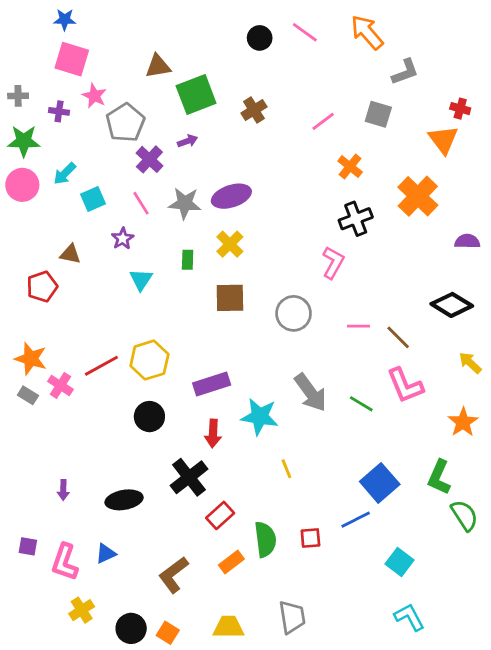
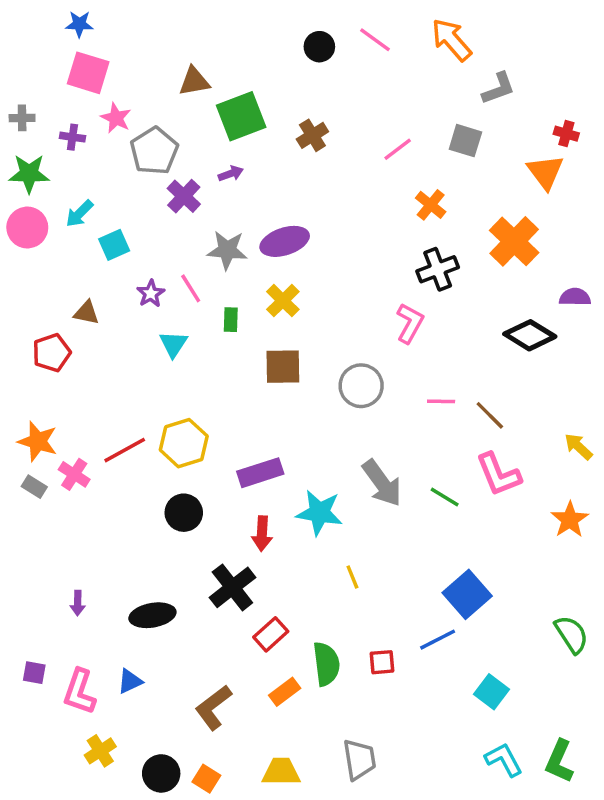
pink line: (141, 203) -> (191, 288), moved
black diamond: (452, 305) -> (530, 335), moved
green L-shape: (439, 477) -> (559, 761), moved

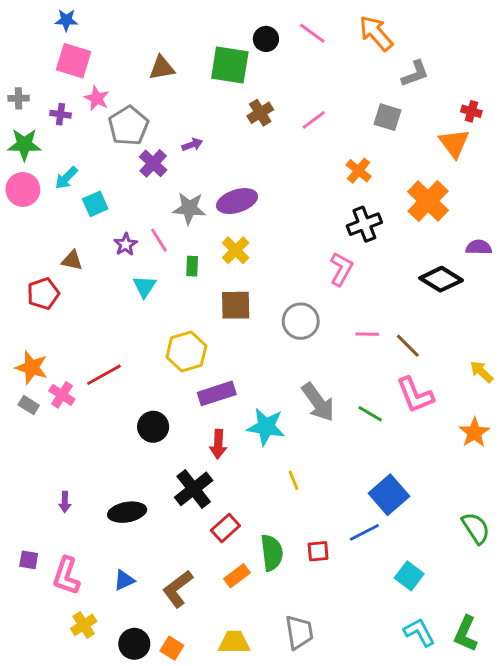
green square: (241, 116) -> (230, 65), moved, turned 30
pink line: (398, 149) -> (314, 120), moved
yellow hexagon: (184, 443) -> (186, 352), moved
blue triangle: (130, 681) -> (124, 580), moved

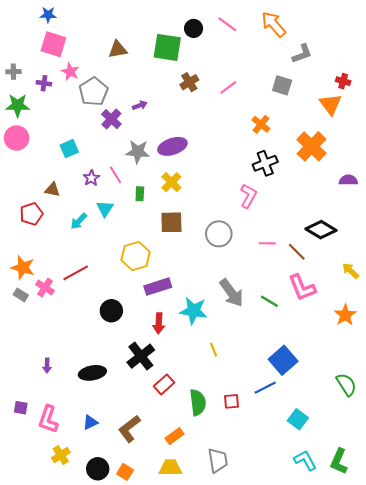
cyan arrow: (66, 178) -> (79, 221), moved
black diamond: (441, 279) -> (321, 230), moved
orange rectangle: (237, 576) -> (175, 436), moved

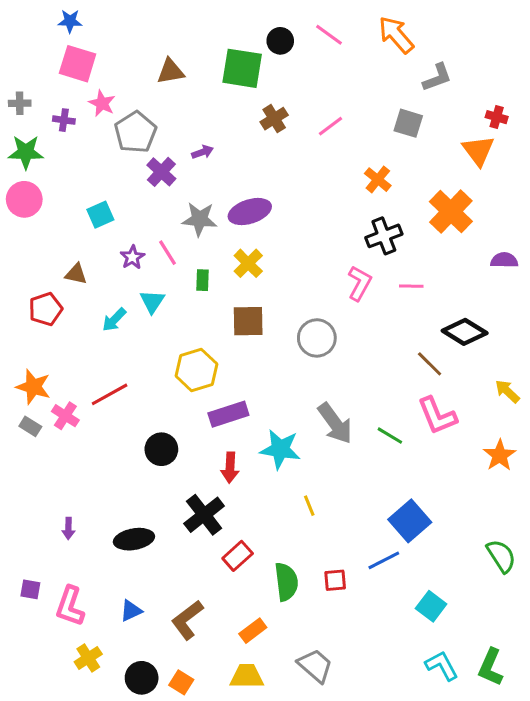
pink line: (267, 243) -> (411, 286), moved
gray trapezoid: (218, 460) -> (315, 666), turned -40

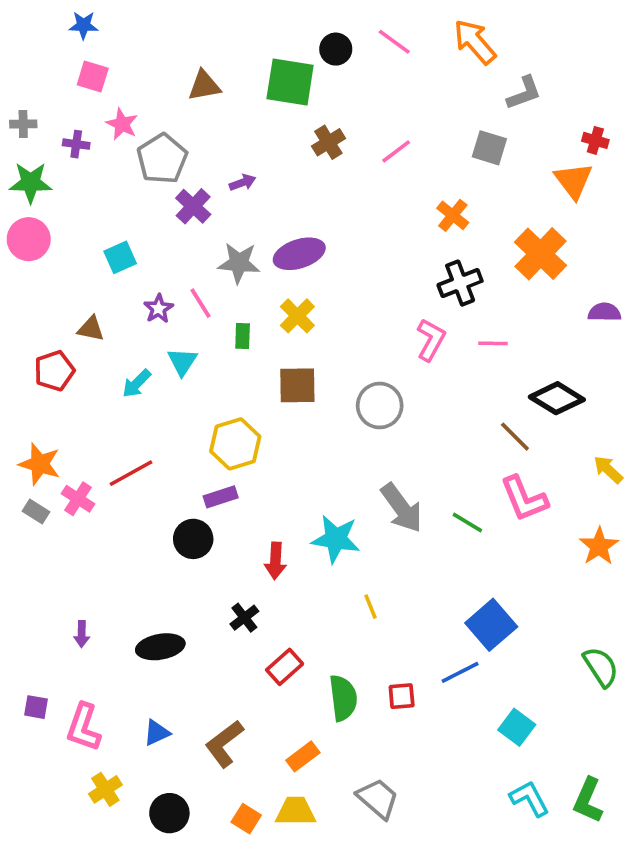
pink square: (78, 64) -> (93, 76), size x0.7
purple rectangle: (228, 414) -> (221, 497), moved, size x0.7
black cross: (204, 515) -> (244, 618), size x0.6
orange square: (181, 682) -> (246, 819), moved

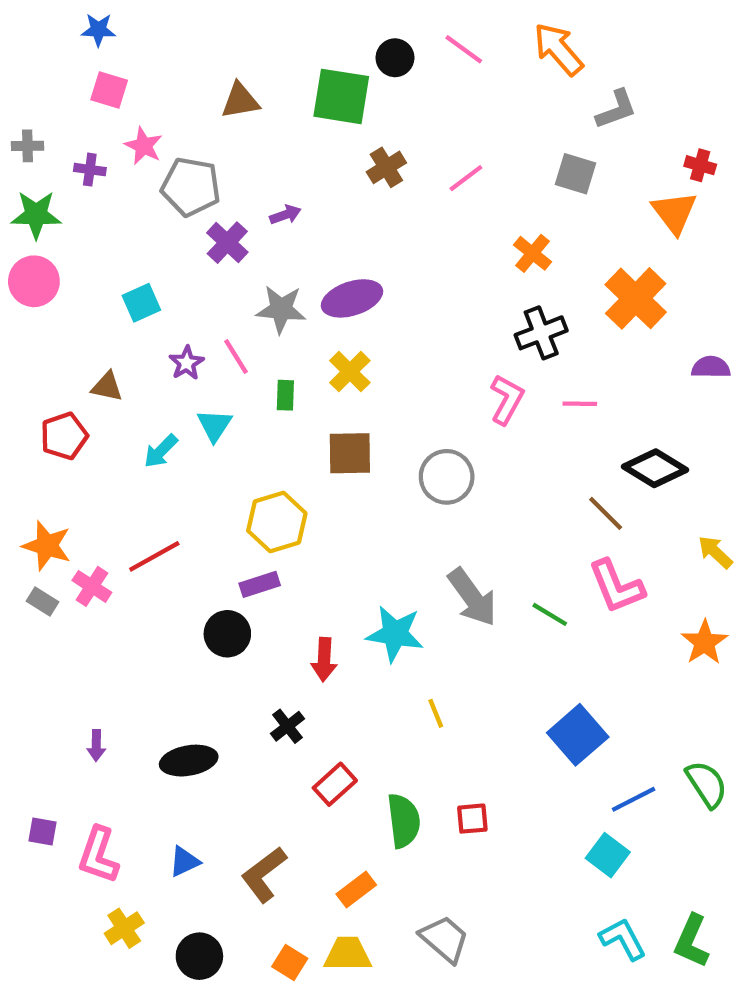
gray pentagon: (162, 159) -> (191, 187), turned -30
blue line: (460, 672) -> (634, 799), moved

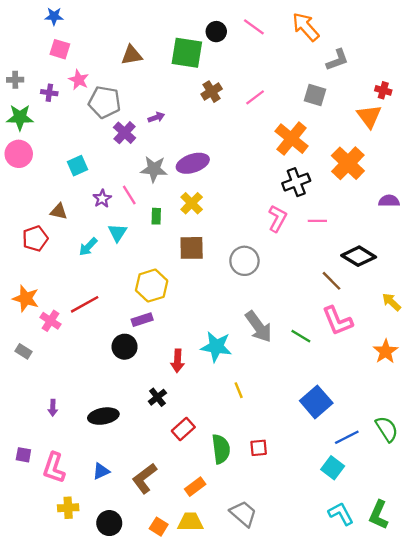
orange cross: (533, 253) -> (292, 139), size x1.6
gray rectangle: (43, 602) -> (23, 351), moved
yellow cross: (124, 928) -> (68, 508), turned 30

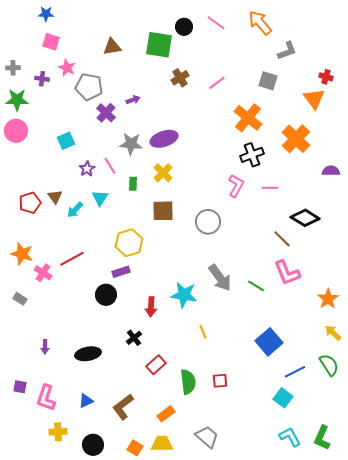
brown triangle: (59, 211) -> (55, 197), moved, turned 42
yellow arrow: (391, 302) -> (333, 333), moved

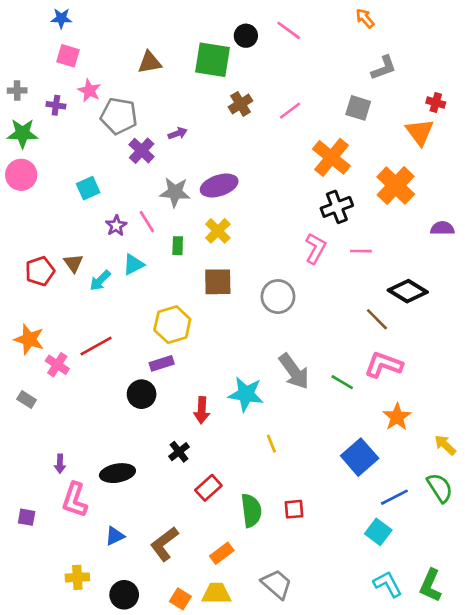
orange arrow: (260, 23) -> (365, 18), moved, size x0.6
cyan triangle: (100, 198) -> (134, 264), turned 30
pink L-shape: (287, 273) -> (384, 365), turned 132
orange star: (328, 299) -> (397, 417), moved
pink L-shape: (46, 398) -> (75, 500), moved

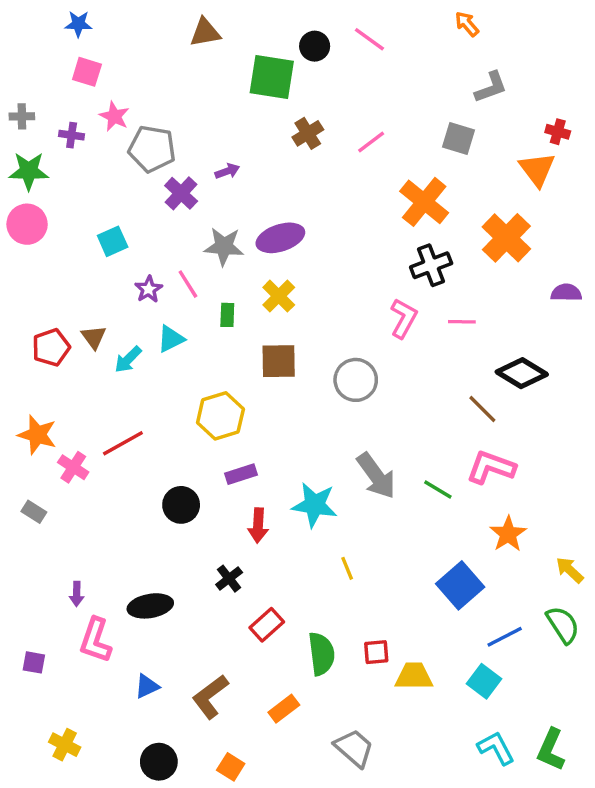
brown triangle: (150, 62) -> (205, 32), moved
purple rectangle: (162, 363) -> (241, 474), moved
yellow cross: (77, 577) -> (65, 745), moved, turned 30
yellow trapezoid: (216, 593) -> (414, 676), moved

